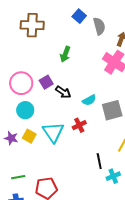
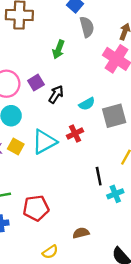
gray semicircle: (99, 26) -> (87, 27), moved
black arrow: (63, 92) -> (56, 94), turned -91
cyan triangle: (53, 132) -> (44, 142), turned 35

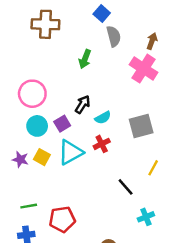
purple square: (36, 83) -> (62, 124), moved
cyan semicircle: (87, 104) -> (103, 118), moved
black line: (99, 176) -> (126, 187), turned -30
cyan cross: (115, 194) -> (146, 217), moved

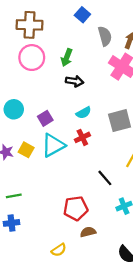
gray semicircle: (114, 36) -> (105, 36), moved
pink circle: (32, 94) -> (32, 58), moved
black arrow: (83, 104) -> (75, 81), moved, turned 66
cyan circle: (37, 126) -> (14, 109), moved
red pentagon: (62, 219) -> (76, 208), moved

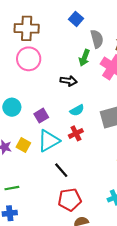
green arrow: (67, 58) -> (84, 58), moved
black line: (105, 178) -> (61, 170), moved

